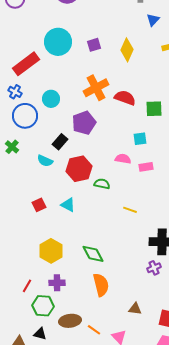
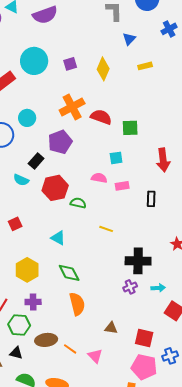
cyan triangle: (68, 205) -> (58, 238), moved

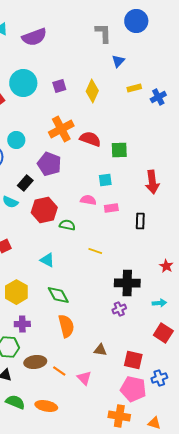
blue cross: (169, 29) -> (158, 97), moved
purple pentagon: (60, 142) -> (49, 164), turned -30
cyan arrow: (158, 288) -> (159, 303), moved

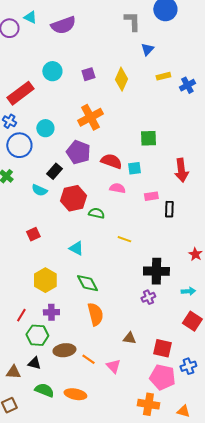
cyan circle: (23, 83) -> (52, 71), size x0.7
red semicircle: (90, 139) -> (111, 161), moved
pink rectangle: (111, 208) -> (151, 196), moved

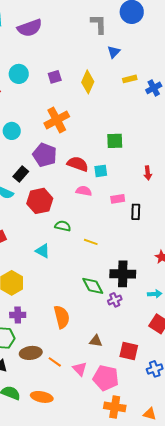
red arrow: (181, 170) -> (148, 173), size x0.6
green semicircle: (96, 213) -> (63, 226), moved
green diamond: (87, 283) -> (93, 286), moved
pink pentagon: (162, 377) -> (106, 378), moved

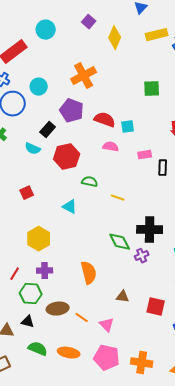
purple square: (55, 77) -> (89, 22), moved, turned -32
yellow rectangle: (130, 79) -> (157, 35), size x1.5
green square: (115, 141) -> (152, 89), moved
pink pentagon: (106, 378) -> (107, 358), moved

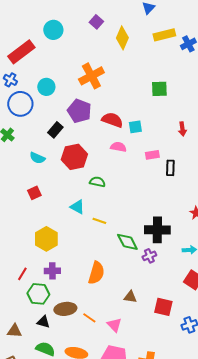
cyan semicircle: (33, 149) -> (37, 158), moved
yellow line: (118, 198) -> (99, 221), moved
orange semicircle: (89, 273) -> (96, 273), turned 30
black triangle: (28, 322) -> (43, 322), moved

